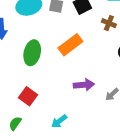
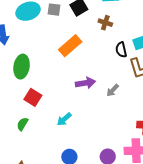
green ellipse: (32, 53) -> (22, 67), moved

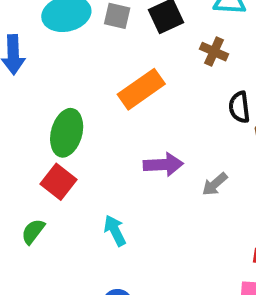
green ellipse: (22, 67) -> (67, 133), moved
cyan arrow: (64, 119) -> (115, 231), turned 98

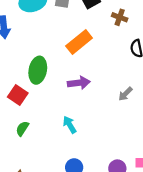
purple arrow: (163, 165) -> (79, 83), moved
red square: (59, 182) -> (18, 95), moved

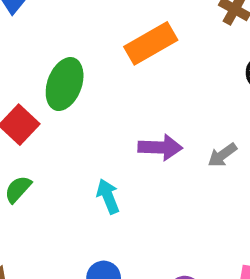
purple arrow: (79, 83) -> (160, 147), moved

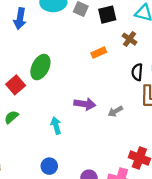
orange rectangle: (151, 43) -> (99, 53), moved, size x0.6

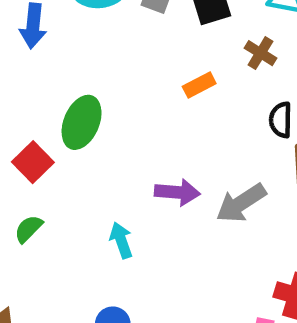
gray arrow: (115, 111) -> (241, 203), size x1.6

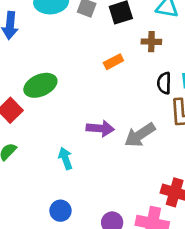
brown cross: (260, 53) -> (151, 42), turned -30
green ellipse: (82, 122) -> (40, 85), turned 44

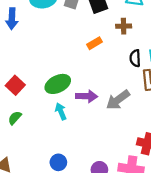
green ellipse: (40, 85) -> (58, 84), moved
cyan arrow: (65, 158) -> (61, 111), moved

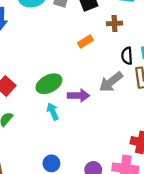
gray arrow: (118, 100) -> (111, 82), moved

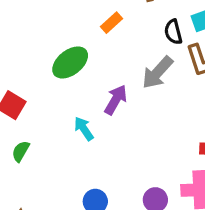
green ellipse: (49, 84) -> (70, 62), moved
purple arrow: (79, 96) -> (116, 100), turned -50

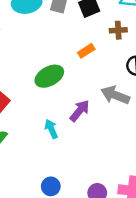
gray arrow: (157, 72) -> (115, 95), turned 60

